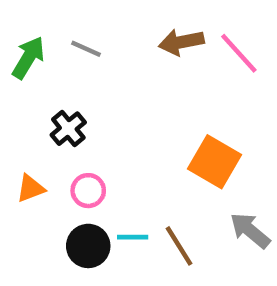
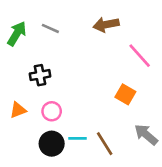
pink line: (239, 53) -> (140, 56), moved
black cross: (68, 129) -> (40, 75), turned 30
orange square: (214, 162) -> (125, 94), size x0.7

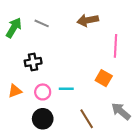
pink line: (140, 56) -> (116, 46), turned 45
cyan line: (78, 138) -> (66, 89), moved

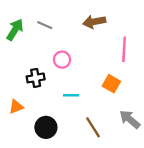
black cross: (33, 62) -> (36, 78), moved
orange triangle: (15, 91) -> (16, 107), moved
pink circle: (43, 92) -> (62, 60), moved

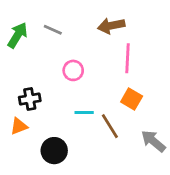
pink line: (124, 49) -> (127, 58), moved
black cross: (36, 78) -> (30, 99), moved
brown line: (93, 127) -> (110, 126), moved

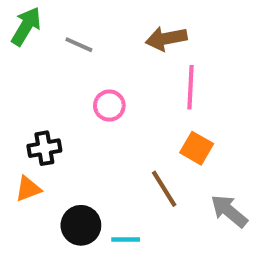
green arrow: (18, 35) -> (26, 26), moved
cyan line: (84, 113) -> (126, 240), moved

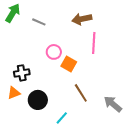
orange square: (197, 148) -> (69, 64), moved
black circle: (81, 225) -> (38, 100), moved
cyan line: (126, 240) -> (62, 118), turned -48

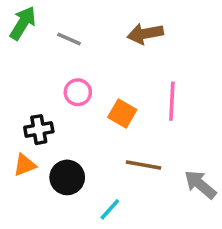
pink line: (94, 43) -> (172, 101), moved
pink circle: (54, 52) -> (78, 92), moved
brown line: (81, 93) -> (143, 165), turned -48

